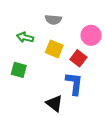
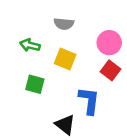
red square: (78, 58) -> (110, 70), moved
green square: (19, 70) -> (35, 84), moved

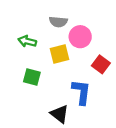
pink circle: (109, 43) -> (80, 37), moved
yellow square: (65, 59) -> (59, 54), turned -36

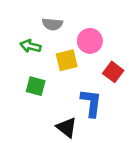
gray semicircle: (58, 22) -> (52, 24), moved

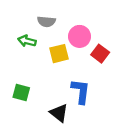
red square: (113, 72) -> (100, 54), moved
green square: (36, 86) -> (21, 92), moved

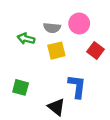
gray semicircle: (46, 22) -> (52, 28), moved
pink circle: (80, 36) -> (79, 23), moved

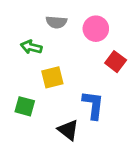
gray semicircle: (52, 28) -> (56, 22), moved
yellow square: (56, 51) -> (52, 77), moved

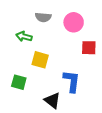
red square: (116, 62) -> (89, 48), turned -35
yellow square: (52, 77) -> (40, 60), turned 30

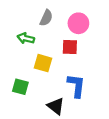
gray semicircle: (43, 17) -> (46, 18), turned -70
red square: (89, 48) -> (70, 47), moved

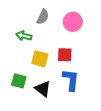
red square: (70, 47) -> (65, 55), moved
black triangle: (56, 106) -> (43, 89), moved

